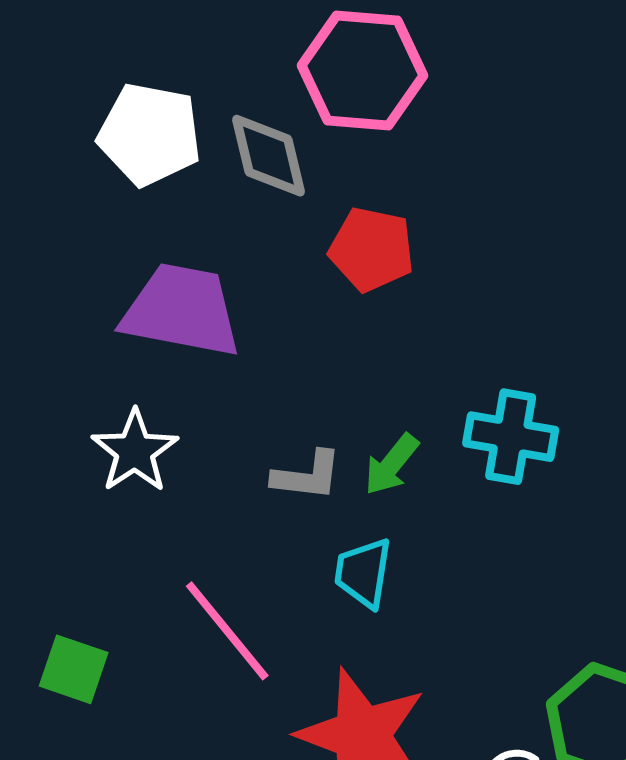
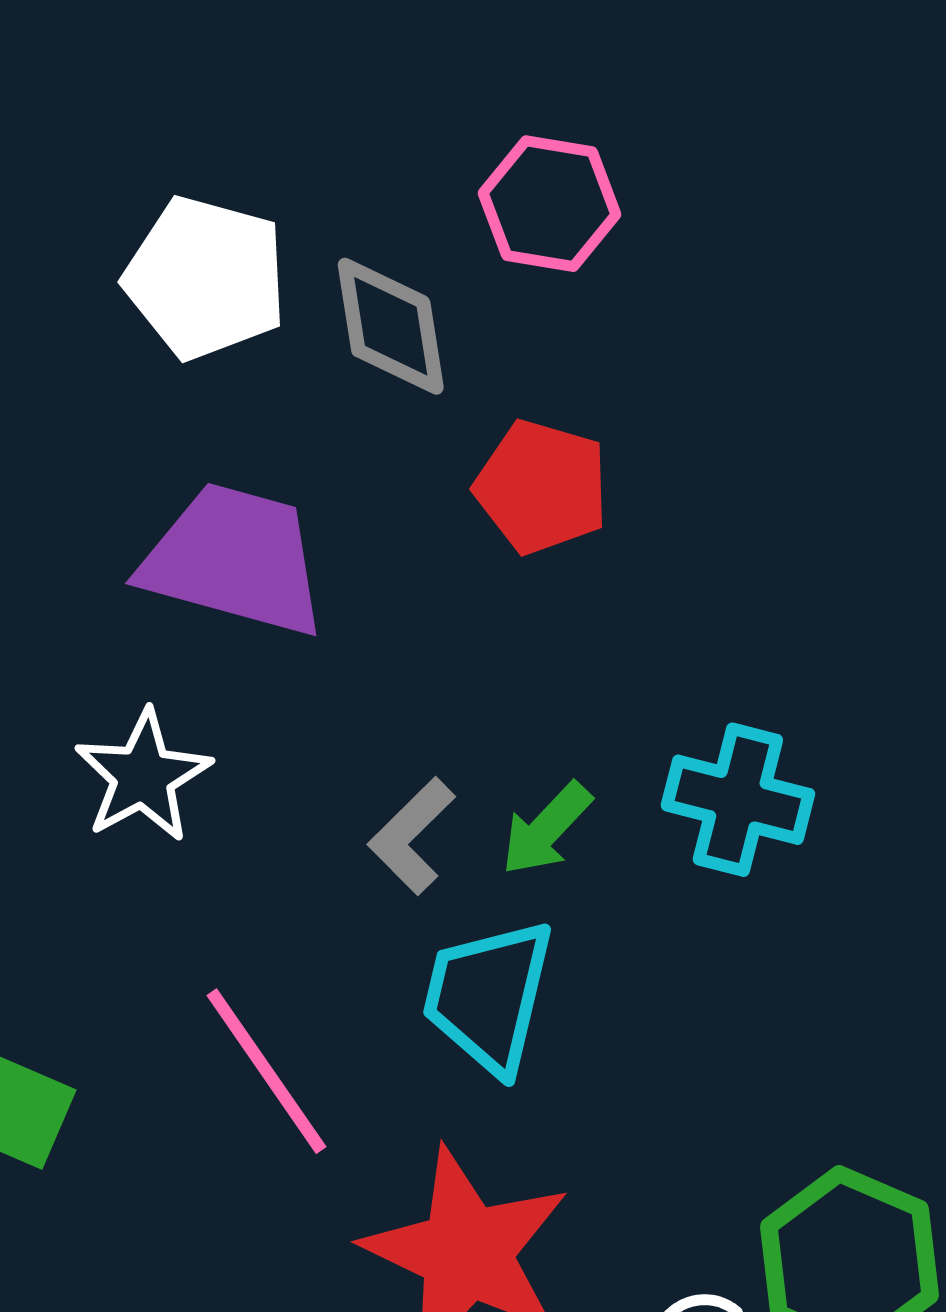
pink hexagon: (362, 70) -> (550, 204), size x0.7
gray L-shape: (307, 476) -> (412, 836), turned 124
cyan trapezoid: (363, 573) -> (488, 996), size x1.4

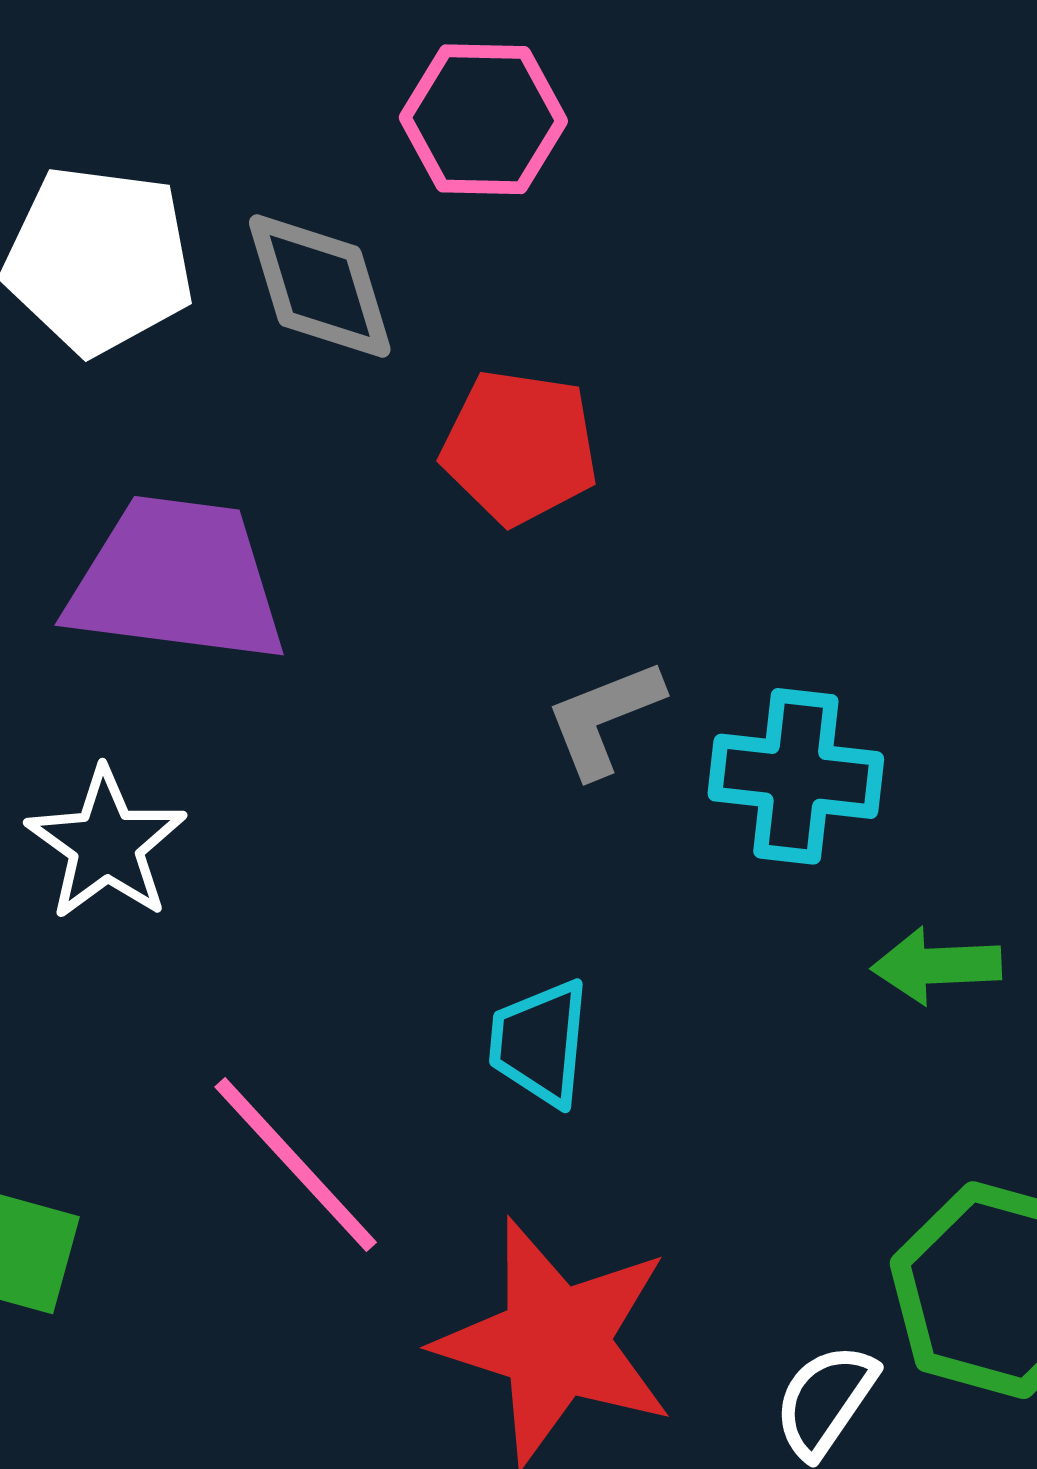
green arrow: (546, 829) -> (936, 966), moved, turned 52
gray L-shape: (412, 836) -> (604, 718), moved, turned 31
cyan trapezoid: (488, 996) -> (540, 1043), size x0.7

